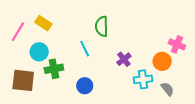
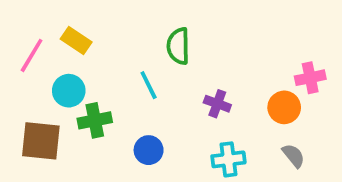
pink cross: (177, 44) -> (310, 78), turned -35
purple cross: (124, 59) -> (217, 104), turned -32
cyan cross: (143, 79) -> (228, 159), moved

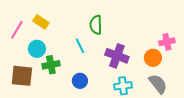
purple cross: (217, 104) -> (117, 56), size x1.6
gray semicircle: (293, 156) -> (158, 84), size x1.5

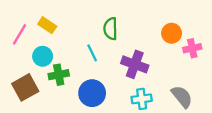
orange circle: (153, 58) -> (172, 33), moved
brown square: (22, 76) -> (25, 87), turned -35
blue circle: (80, 81) -> (92, 93), size x1.5

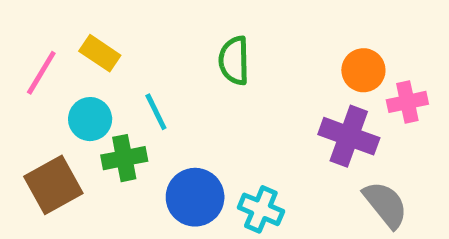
cyan line: (92, 53) -> (156, 112), moved
purple cross: (135, 64) -> (349, 136), moved
cyan cross: (142, 99) -> (261, 209), moved, turned 30

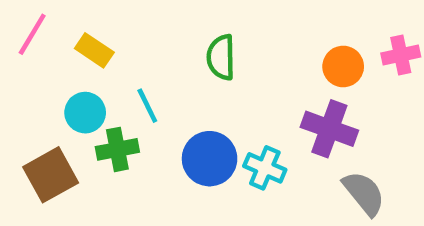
pink line: (41, 73) -> (32, 34), moved
pink cross: (407, 102) -> (401, 55), moved
blue circle: (195, 197) -> (210, 159), moved
cyan cross: (261, 209) -> (265, 168), moved

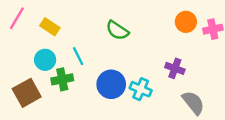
green semicircle: (221, 57) -> (117, 30), turned -55
orange circle: (343, 67) -> (186, 22), moved
purple cross: (329, 129) -> (175, 68), size x0.7

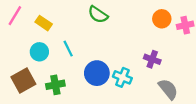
green semicircle: (117, 30) -> (98, 15), moved
green cross: (62, 79) -> (55, 85), moved

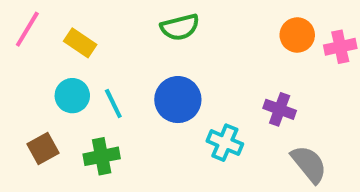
green semicircle: (98, 15) -> (180, 27), turned -48
cyan line: (68, 49) -> (113, 103), moved
blue circle: (97, 73) -> (178, 100), moved
brown square: (23, 81) -> (43, 148), size x0.7

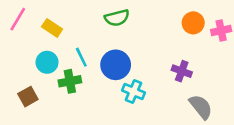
cyan line: (113, 103) -> (81, 57), moved
cyan cross: (225, 143) -> (133, 92), moved
green cross: (102, 156) -> (70, 81), moved

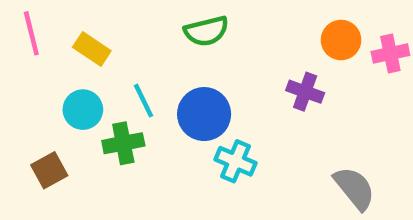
pink line: (18, 19) -> (31, 33), turned -45
purple cross: (182, 71) -> (305, 92), moved

